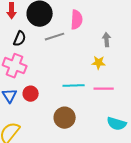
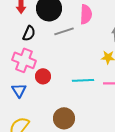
red circle: (31, 94) -> (43, 76), moved
brown circle: (65, 118) -> (64, 118), moved

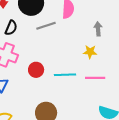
red circle: (43, 76) -> (36, 70), moved

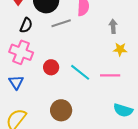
yellow star: (90, 52) -> (120, 49), moved
cyan line: (65, 75) -> (80, 72), turned 40

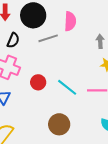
brown circle: (61, 110) -> (59, 124), moved

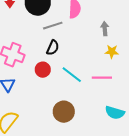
black semicircle: (13, 40) -> (53, 48), moved

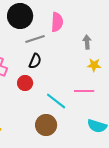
cyan line: (72, 75) -> (56, 101), moved

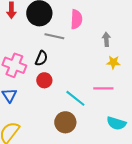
gray line: (35, 39) -> (54, 36), turned 30
black semicircle: (35, 61) -> (41, 58), moved

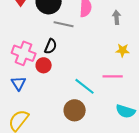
gray arrow: (106, 39) -> (117, 17), moved
red circle: (44, 80) -> (44, 65), moved

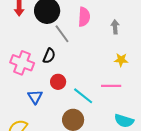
gray line: (64, 24) -> (62, 34), turned 42
red circle: (44, 65) -> (58, 82), moved
blue triangle: (19, 83) -> (35, 97), moved

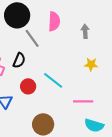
pink line: (111, 86) -> (83, 101), moved
cyan line: (83, 96) -> (53, 80), moved

